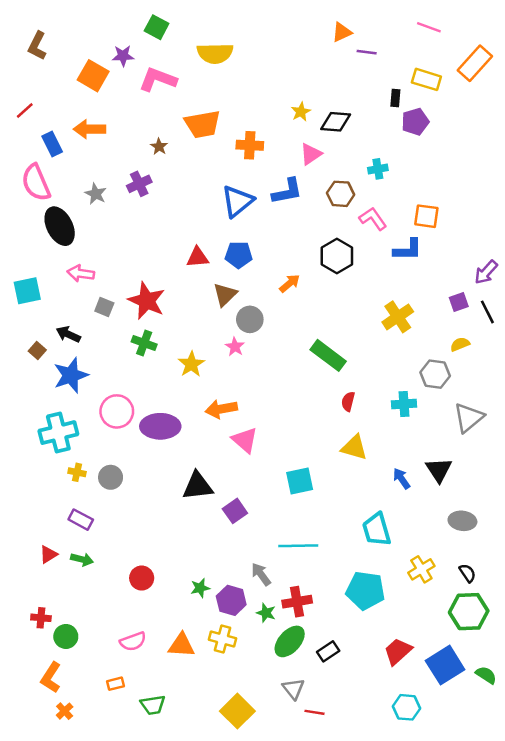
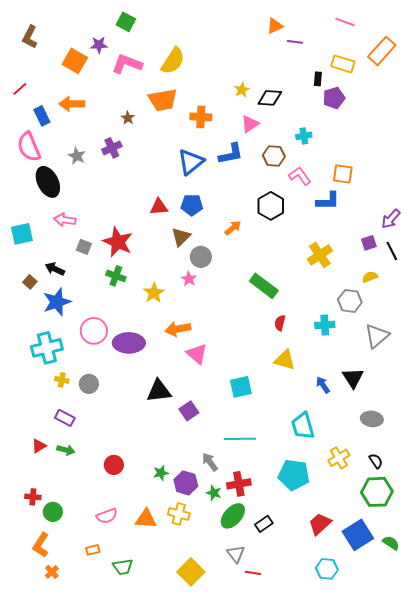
yellow semicircle: (215, 53) -> (173, 61), moved, turned -56

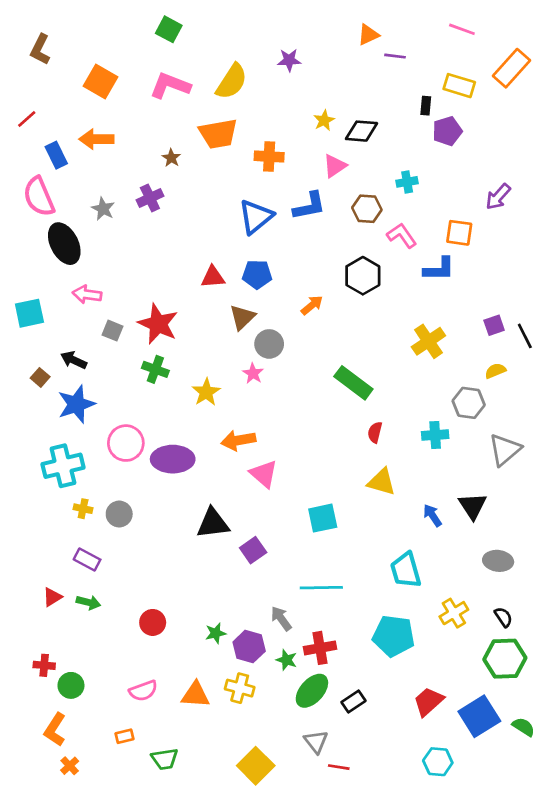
purple star: (99, 45) -> (289, 60), moved
purple arrow: (391, 219) -> (498, 197), moved

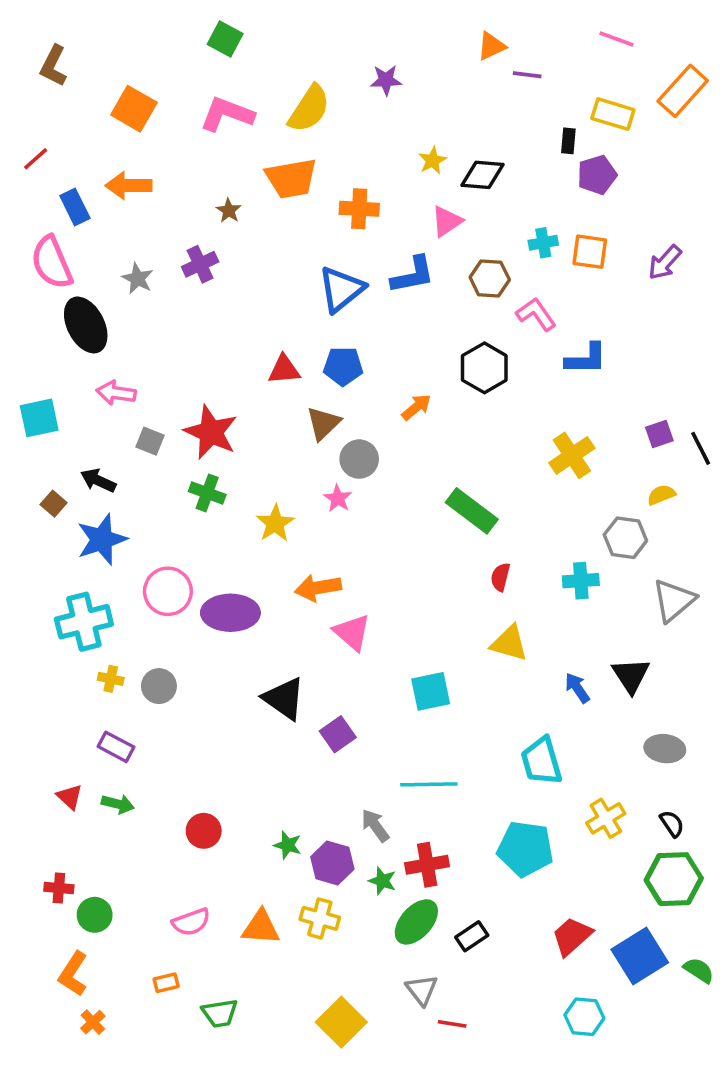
orange square: (459, 233) -> (590, 252), moved
black triangle: (213, 523) -> (284, 699), turned 42
red triangle: (52, 597) -> (70, 797), turned -45
green star: (216, 633) -> (288, 845), turned 30

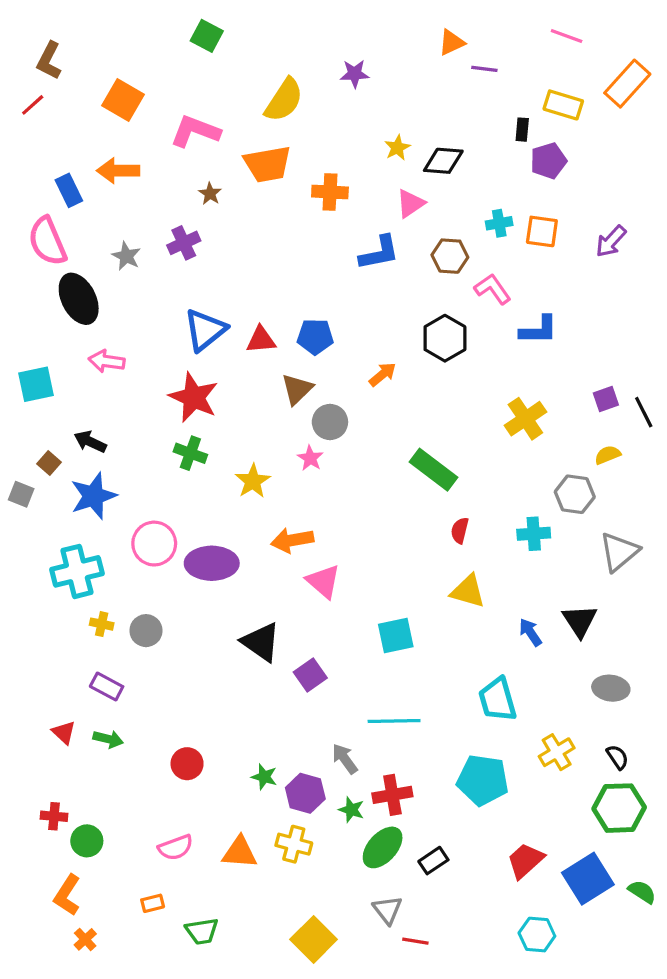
pink L-shape: (227, 114) -> (195, 131), moved
red line: (36, 159) -> (33, 105), moved
blue triangle: (341, 289) -> (205, 330), moved
gray square: (150, 441) -> (21, 494), moved

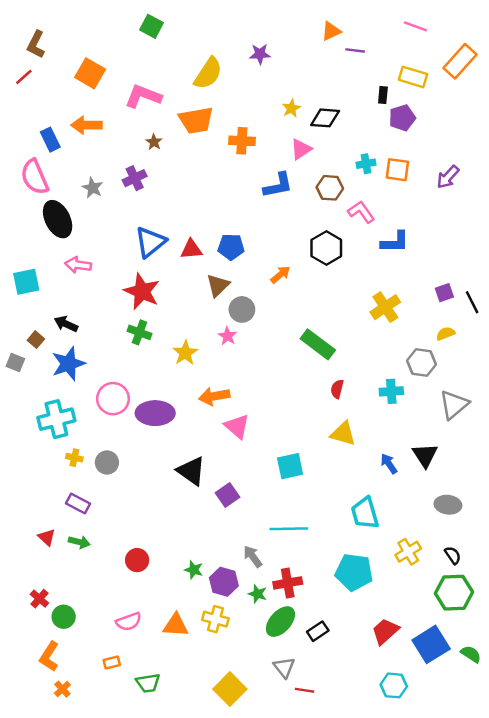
red cross: (54, 816) -> (39, 599), turned 36

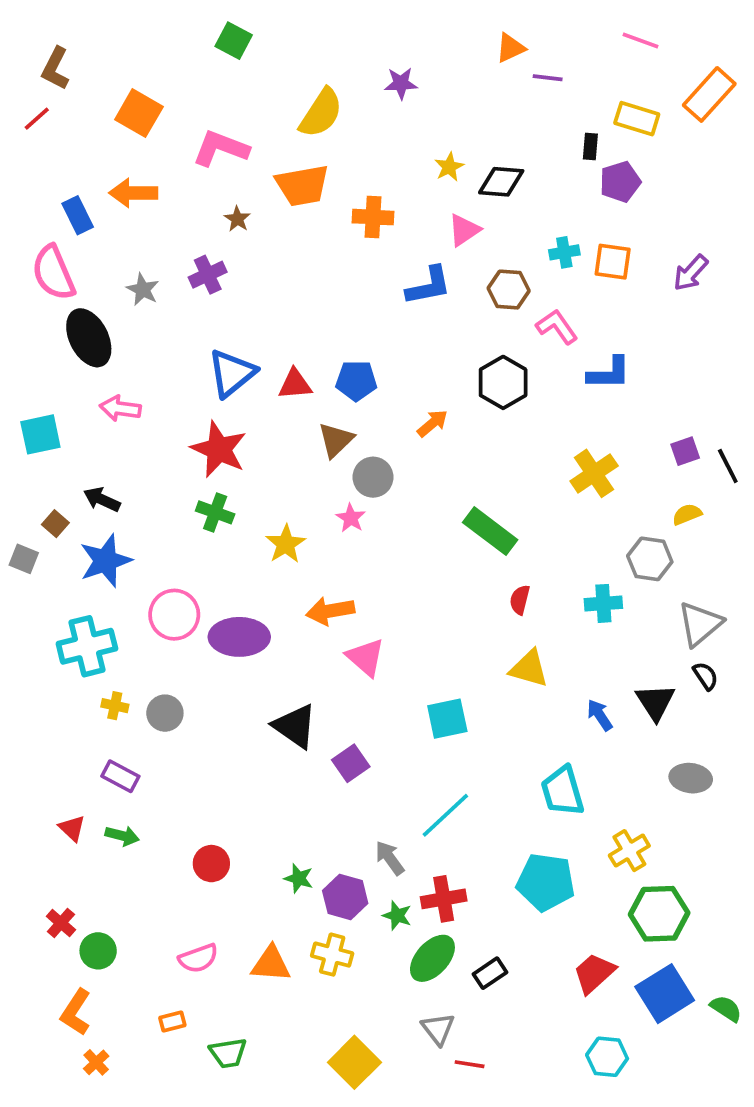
cyan line: (289, 529) -> (445, 815), turned -42
black semicircle: (453, 555) -> (706, 676), moved
green hexagon: (454, 593) -> (659, 914), moved

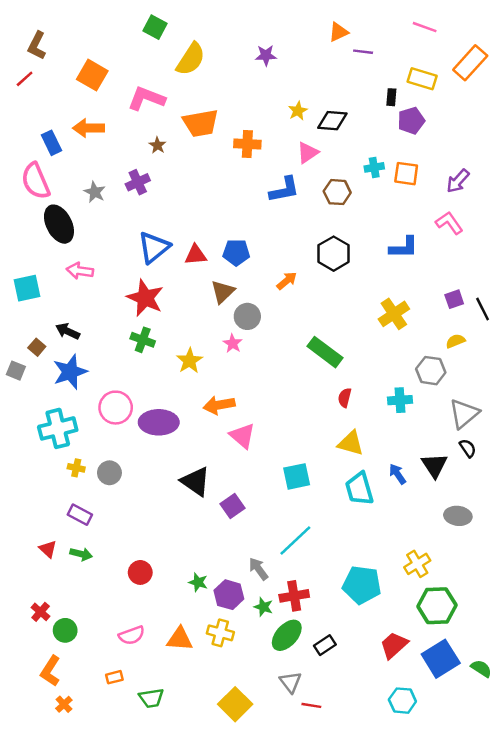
yellow semicircle: (321, 113) -> (191, 59), moved
pink L-shape: (557, 327) -> (449, 223), moved
cyan trapezoid: (562, 791) -> (359, 489), moved

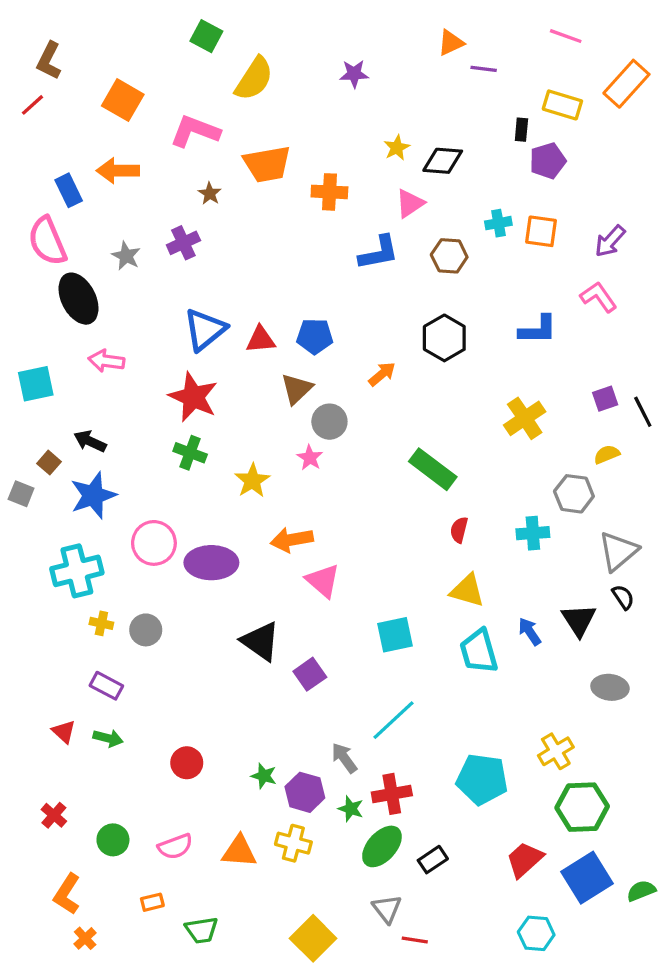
green circle: (65, 630) -> (113, 840), moved
green semicircle: (481, 669) -> (641, 891), turned -55

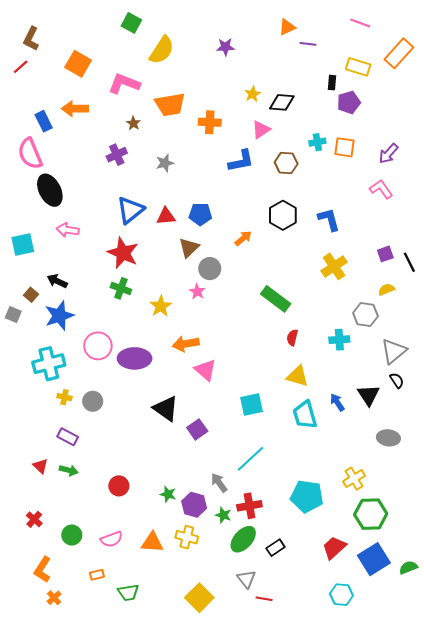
gray star: (126, 256) -> (165, 163), moved, turned 30
blue L-shape: (538, 330) -> (329, 219), moved, turned -105

